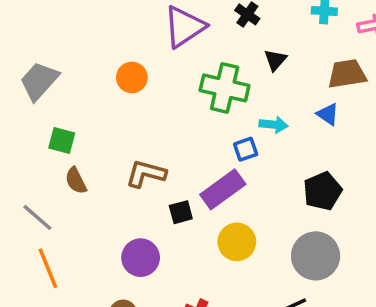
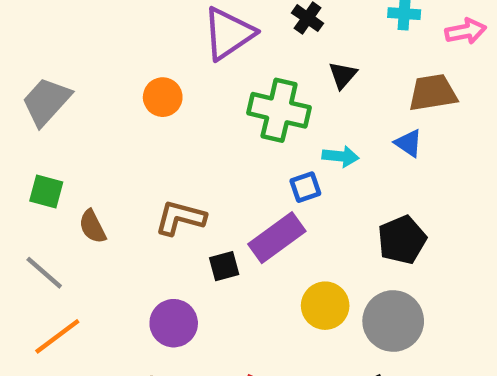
green square: (62, 140) -> (46, 191), moved
yellow circle: (237, 242) -> (325, 306), moved
orange line: (48, 268) -> (57, 336), turned 75

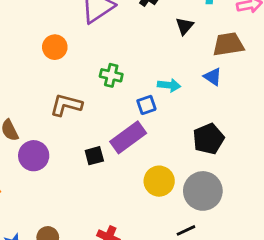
black triangle: (343, 75) -> (185, 26), moved
green cross: (279, 110) -> (111, 75), moved, size x0.6
brown L-shape: (180, 218) -> (66, 105), moved
purple circle: (174, 323) -> (34, 156), moved

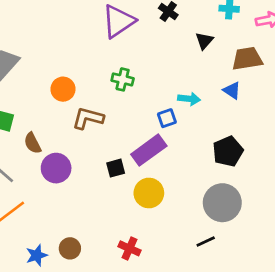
orange circle: (55, 47) -> (63, 89), moved
green cross: (111, 75) -> (123, 79), moved
yellow circle: (159, 181) -> (149, 193), moved

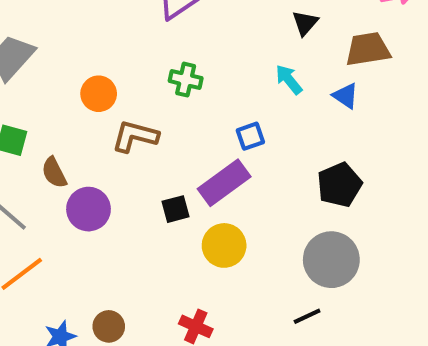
cyan arrow: (189, 99) -> (289, 80), moved, turned -135

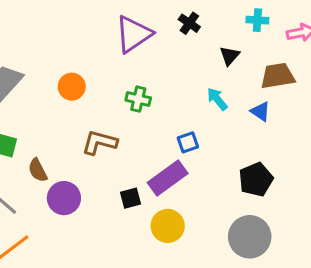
orange circle: (99, 94) -> (72, 87), moved

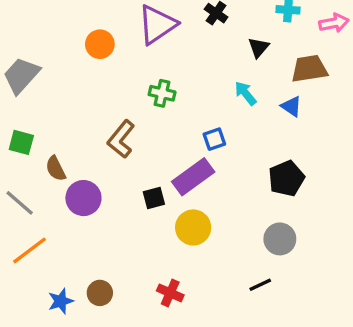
orange circle: (72, 87) -> (100, 44), moved
brown L-shape: (100, 142) -> (121, 139), turned -66
gray circle: (250, 237) -> (280, 239), size x0.7

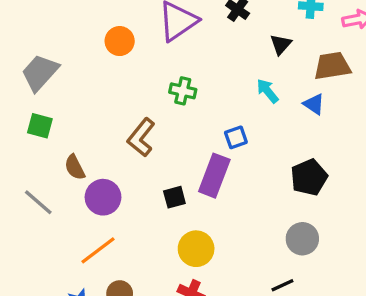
green square: (21, 142) -> (40, 126), moved
purple rectangle: (193, 177) -> (214, 176), turned -33
yellow circle: (193, 227) -> (196, 249), moved
orange line: (29, 250) -> (98, 250), moved

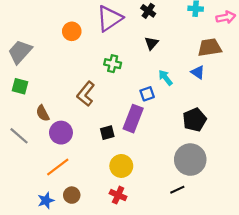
black triangle: (281, 44) -> (151, 43), moved
cyan arrow: (267, 91) -> (165, 78), moved
gray circle: (302, 239) -> (190, 160), size x1.5

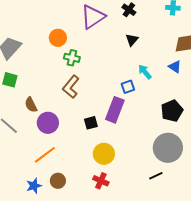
orange circle: (72, 31) -> (58, 38), moved
green cross: (113, 64) -> (72, 58), moved

